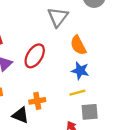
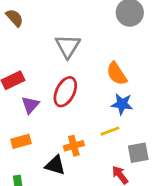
gray triangle: (58, 17) -> (68, 46), moved
yellow line: (77, 93) -> (110, 131), moved

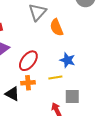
orange semicircle: (117, 74) -> (57, 27), moved
red ellipse: (65, 92) -> (28, 61), moved

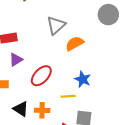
orange semicircle: (57, 27) -> (75, 43), turned 78
orange cross: (28, 83) -> (42, 110), moved

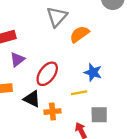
black triangle: (21, 109) -> (32, 99), moved

